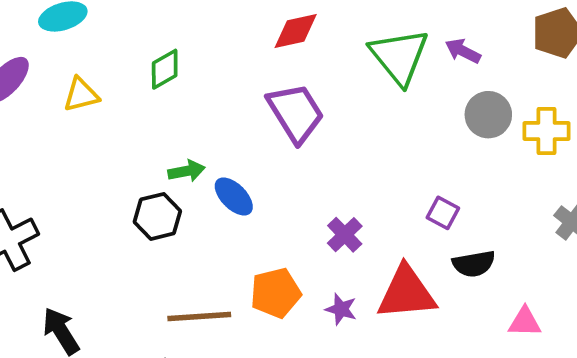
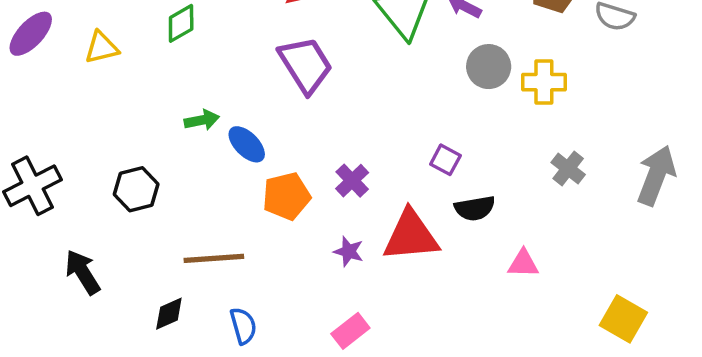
black hexagon: (157, 216) -> (136, 189), moved
orange pentagon: (276, 293) -> (286, 196), moved

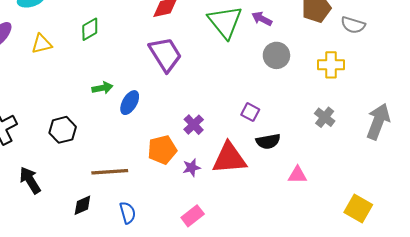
yellow cross: (544, 82) -> (331, 65), moved
blue ellipse: (247, 144) -> (130, 103), turned 75
orange pentagon: (286, 196) -> (162, 150), moved
purple star: (349, 251) -> (192, 168), turned -30

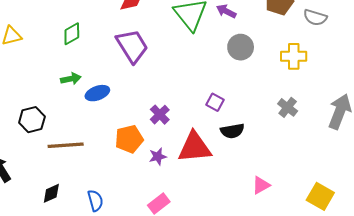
green diamond: (90, 29) -> (72, 34), moved
blue ellipse: (130, 103) -> (97, 93), turned 40
brown line: (110, 172) -> (66, 145), moved
pink triangle: (297, 175) -> (261, 185), moved, turned -30

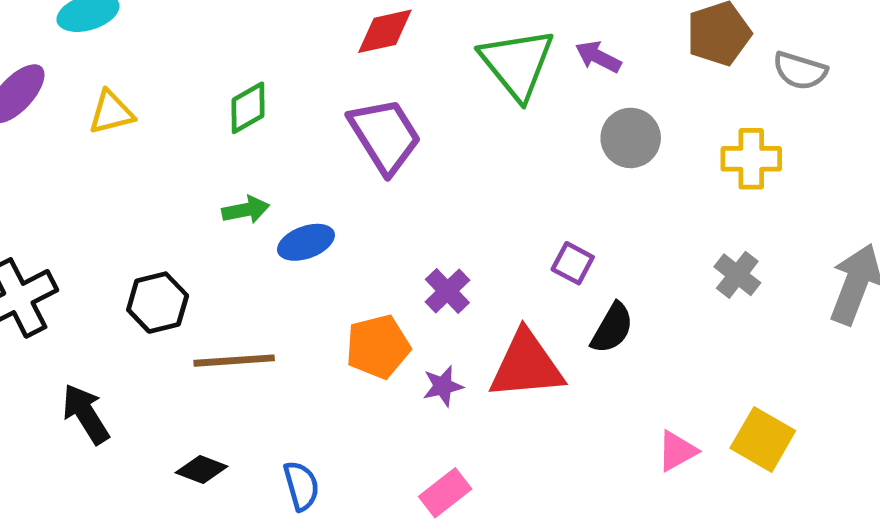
black semicircle: (232, 131) -> (612, 328), turned -50
black diamond: (51, 193) -> (202, 470), turned 45
yellow square: (320, 196) -> (763, 439), moved

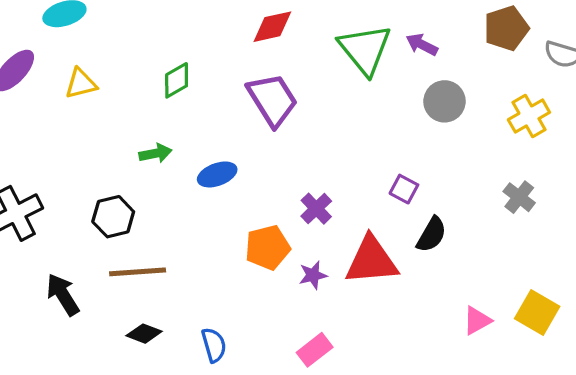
yellow cross: (751, 159) -> (529, 116), turned -30
green arrow: (246, 210) -> (155, 153), moved
brown line: (234, 361) -> (138, 272), moved

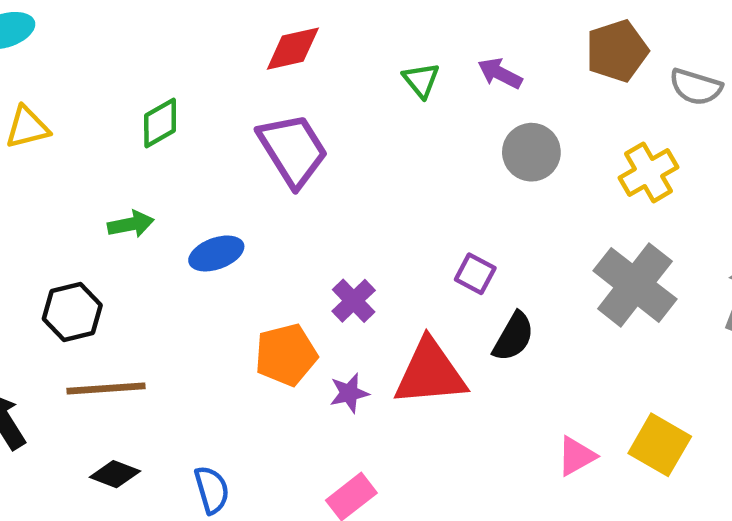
green triangle: (365, 49) -> (421, 80), size x0.5
gray cross: (519, 197) -> (635, 285), size x1.8

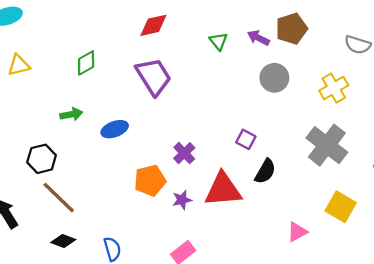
brown pentagon: (617, 51) -> (291, 29), moved
brown line: (106, 389) -> (59, 198), turned 48
yellow square: (660, 445) -> (341, 207), moved

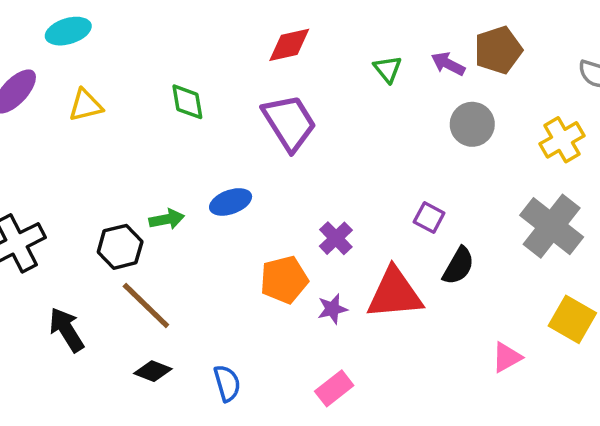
green diamond: (86, 63) -> (187, 102), turned -70
green arrow: (71, 114) -> (167, 219), moved

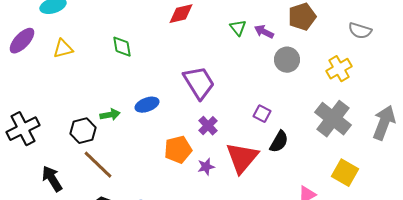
purple arrow: (448, 64) -> (264, 32), moved
purple trapezoid: (289, 123) -> (199, 83), moved
red triangle: (395, 293) -> (242, 158), turned -45

